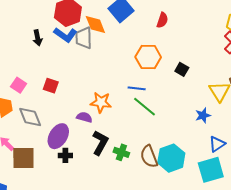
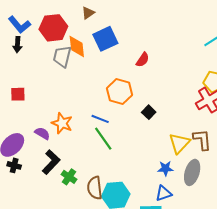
blue L-shape: (65, 35) -> (19, 25), moved
red square: (51, 86) -> (18, 94), turned -35
blue star: (203, 115) -> (165, 168), moved

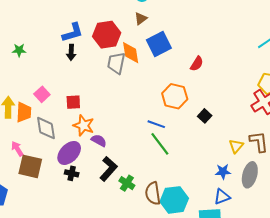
blue L-shape: (19, 25) -> (73, 33), turned -65
orange star: (62, 123) -> (84, 126), moved
yellow triangle: (179, 143) -> (236, 146), size x0.7

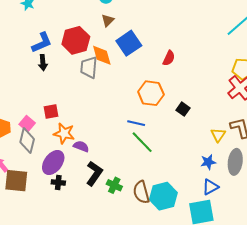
pink square: (42, 94) -> (27, 124), moved
gray diamond: (46, 128) -> (27, 141), turned 30

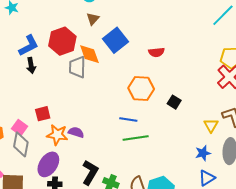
red semicircle: (169, 58) -> (156, 52), turned 63
green line: (142, 142) -> (136, 138), turned -50
purple semicircle: (81, 146) -> (76, 132), moved

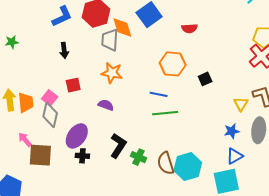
black arrow: (31, 65) -> (64, 50), moved
black square: (174, 102) -> (205, 79), turned 32
orange star: (57, 135) -> (112, 73), moved

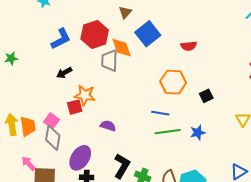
green star: (12, 42) -> (11, 58), moved
black arrow: (64, 50) -> (64, 73), turned 70
orange star: (112, 73) -> (85, 95), moved
blue star: (232, 131) -> (198, 133), moved

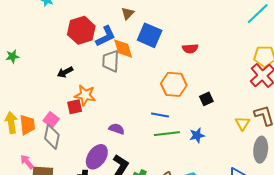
red hexagon: (95, 34) -> (81, 30), moved
blue square: (148, 34) -> (150, 35), turned -30
blue L-shape: (61, 39) -> (106, 36), moved
purple semicircle: (108, 126) -> (117, 129), moved
purple ellipse: (80, 158) -> (97, 157), moved

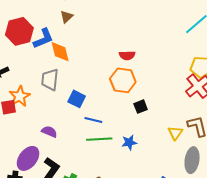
blue square: (150, 35) -> (77, 99), moved, size x0.7
gray trapezoid: (111, 61) -> (50, 80), moved
orange hexagon: (174, 84) -> (123, 80), moved
orange star: (85, 95) -> (20, 96), turned 30

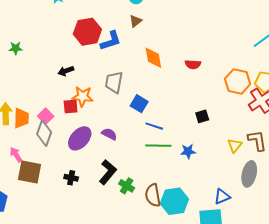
orange diamond: (60, 52) -> (153, 58), moved
orange hexagon: (123, 80) -> (238, 81), moved
orange star: (20, 96) -> (83, 96), turned 30
purple ellipse: (28, 158) -> (80, 138), moved

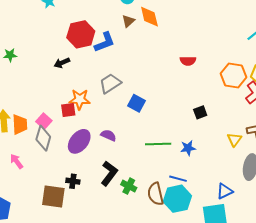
orange diamond: (153, 58) -> (149, 17), moved
black arrow: (66, 71) -> (62, 63), moved
gray trapezoid: (114, 82) -> (110, 83), turned 50
blue line: (154, 126) -> (178, 179), moved
brown square: (29, 172) -> (53, 197), moved

